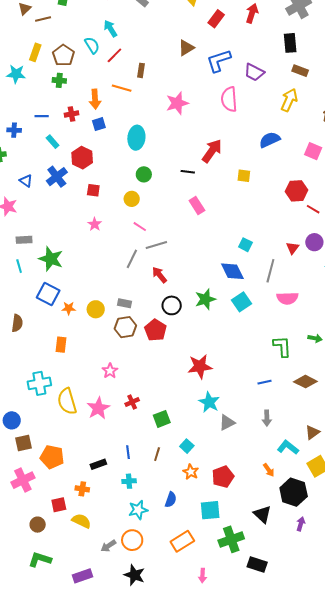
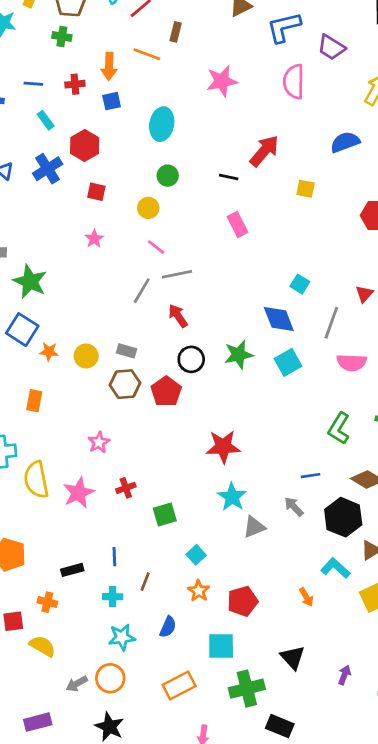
green L-shape: (282, 346) -> (339, 428), turned -150
gray arrow: (267, 418) -> (294, 507), moved, turned 133
brown line: (157, 454) -> (145, 582), moved
black hexagon: (294, 492) -> (343, 517), moved

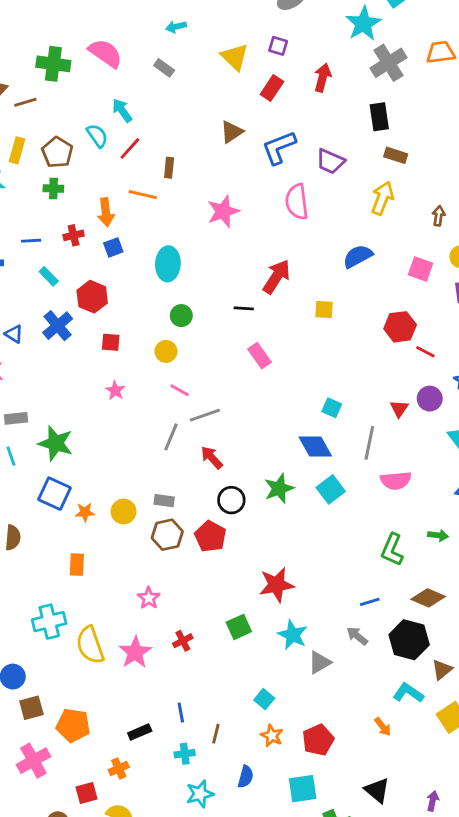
green square: (165, 515) -> (239, 627), moved
orange cross: (47, 602) -> (119, 768), turned -30

